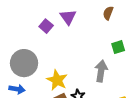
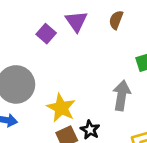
brown semicircle: (108, 13) -> (116, 20), moved

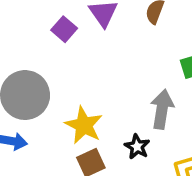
black star: (90, 130) -> (137, 147), moved

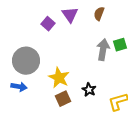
gray arrow: (162, 109) -> (103, 50), moved

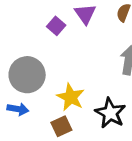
black star: (89, 90) -> (110, 113), size x1.6
brown square: (63, 99) -> (61, 126), moved

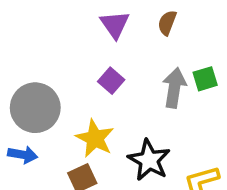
purple square: (56, 26) -> (111, 81), moved

